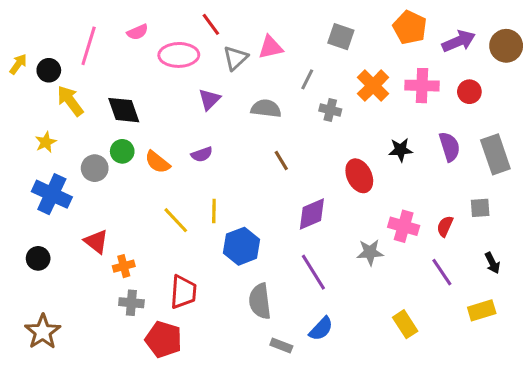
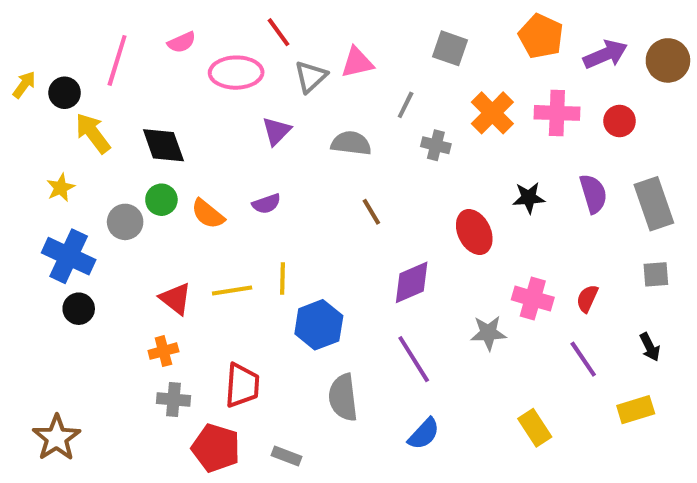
gray square: (480, 208) -> (656, 274), moved
yellow line: (176, 220) -> (232, 291), turned -56
red triangle: (96, 242) -> (176, 299), moved
black circle: (38, 258) -> (79, 309), moved
gray rectangle: (281, 346) -> (287, 456), moved

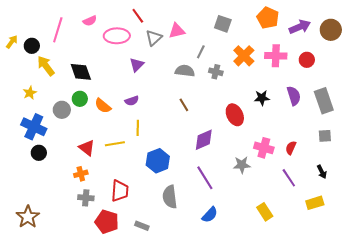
gray semicircle: (351, 143) -> (185, 71), moved
yellow line: (283, 278) -> (138, 128), moved

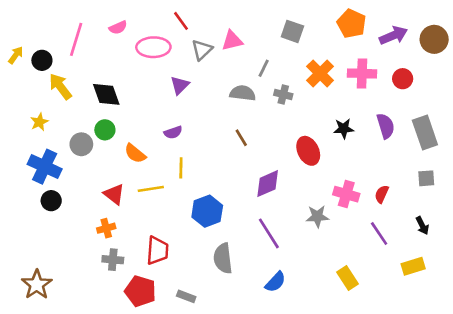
orange semicircle: (103, 106) -> (135, 153), moved

